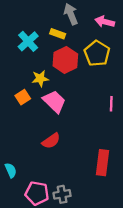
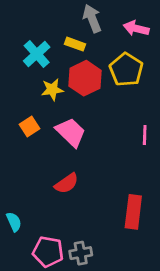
yellow star: (40, 79) -> (52, 90), moved

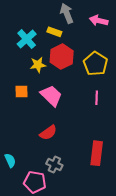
yellow pentagon: (126, 70) -> (96, 64), moved
orange square: (30, 127) -> (21, 92), turned 32
pink line: (145, 135) -> (97, 98), moved
gray cross: (81, 253) -> (54, 165), moved, turned 35

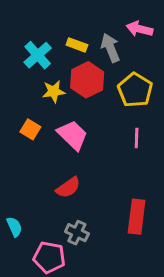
gray arrow: (67, 13) -> (110, 48), moved
orange square: (21, 92) -> (30, 129), turned 32

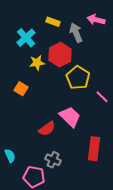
yellow rectangle: (77, 45) -> (53, 22), moved
yellow pentagon: (135, 90) -> (78, 78), moved
pink trapezoid: (73, 135) -> (70, 117), moved
pink line: (137, 138) -> (102, 97), moved, turned -48

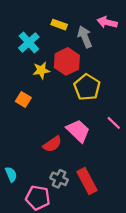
pink line: (102, 97) -> (114, 123), moved
red rectangle: (94, 149) -> (87, 181), moved, turned -35

